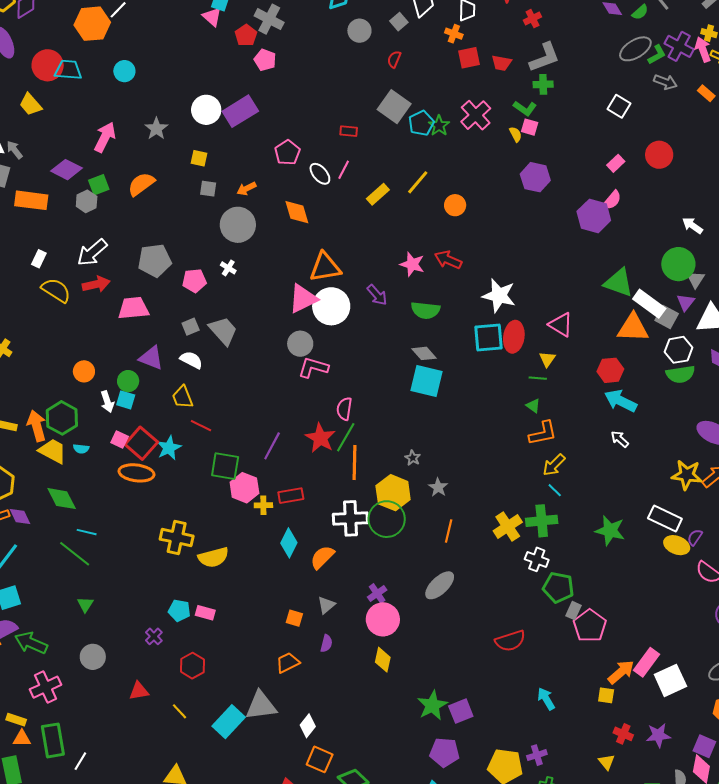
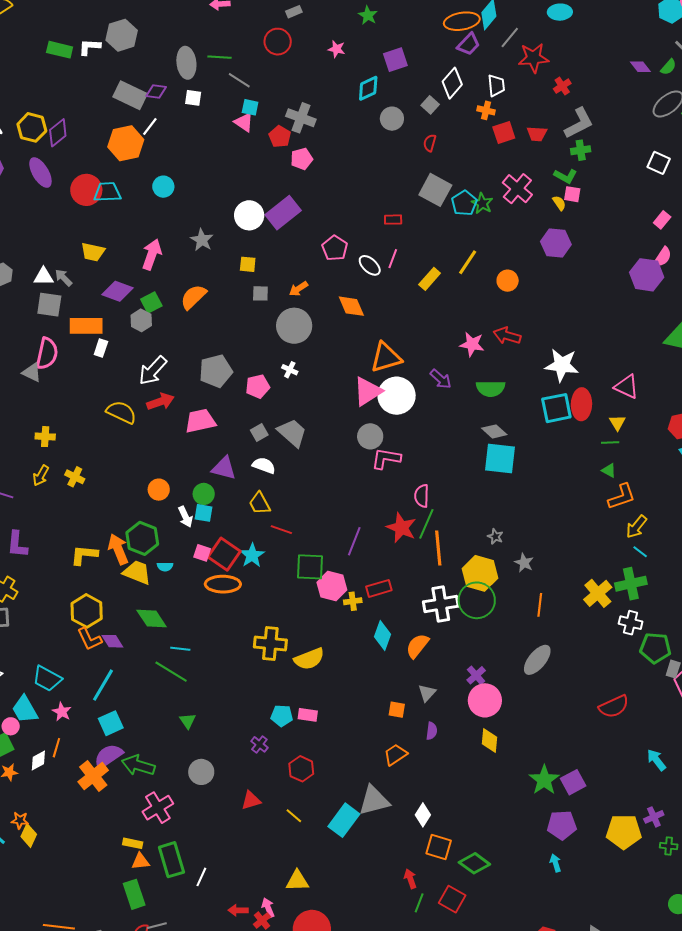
pink pentagon: (265, 60) -> (302, 159), turned -30
yellow trapezoid: (30, 104) -> (93, 252), moved, turned -30
purple hexagon: (535, 177) -> (556, 243), moved
white rectangle: (39, 259) -> (101, 348), moved

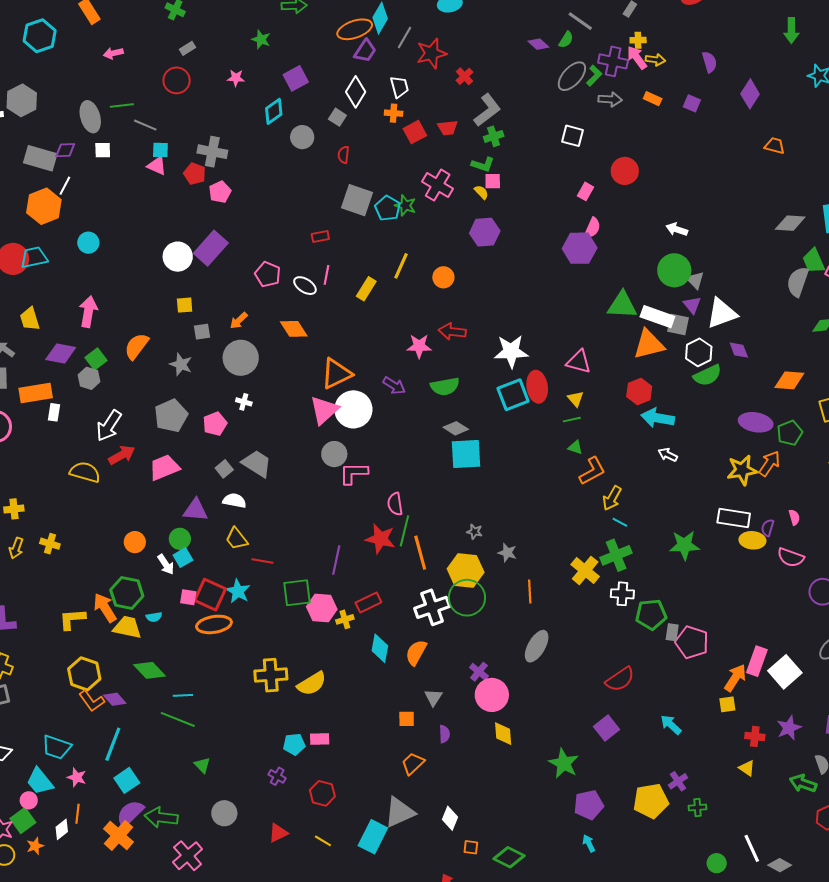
gray star: (202, 240) -> (181, 364), moved
yellow trapezoid: (93, 252) -> (30, 319), turned 70
cyan square: (204, 513) -> (183, 558), turned -30
purple square: (573, 782) -> (607, 728), moved
orange square: (439, 847) -> (471, 847), size x0.6

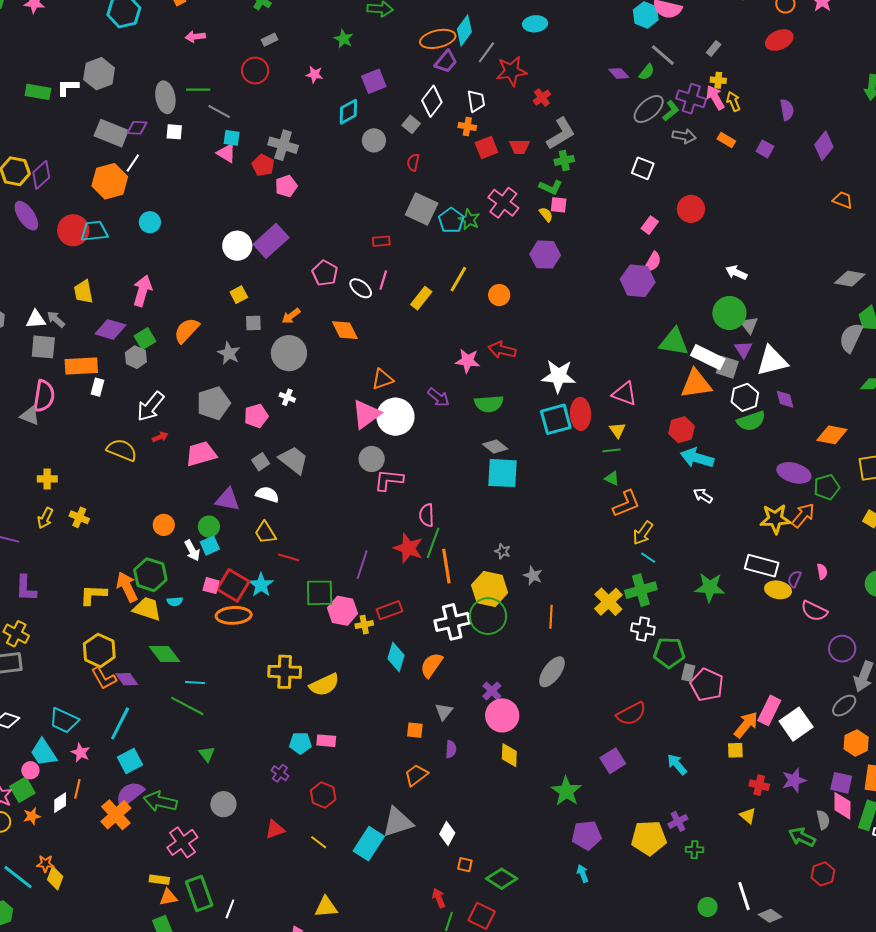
yellow arrow: (655, 60) -> (733, 102), turned -126
yellow square: (185, 305) -> (239, 295), turned -30
orange triangle: (336, 374) -> (382, 379), size x0.7
red arrow: (122, 455) -> (160, 437), size x0.6

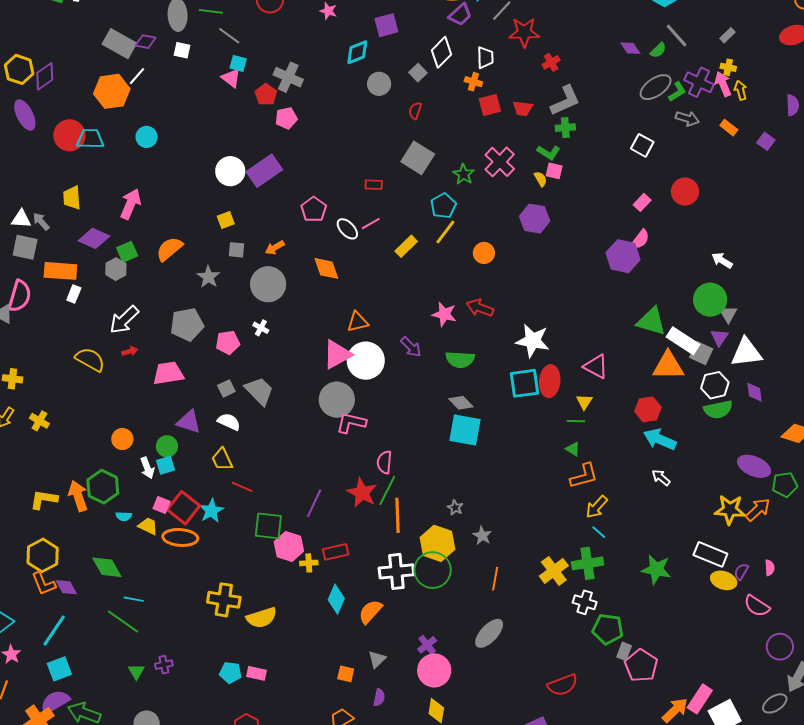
cyan pentagon: (451, 220) -> (443, 206), moved
pink line: (383, 280) -> (371, 224), turned 36
gray circle: (372, 459) -> (337, 400), size x1.4
yellow trapezoid: (147, 609) -> (148, 526), moved, size x0.7
purple cross: (280, 773) -> (164, 665), moved, turned 36

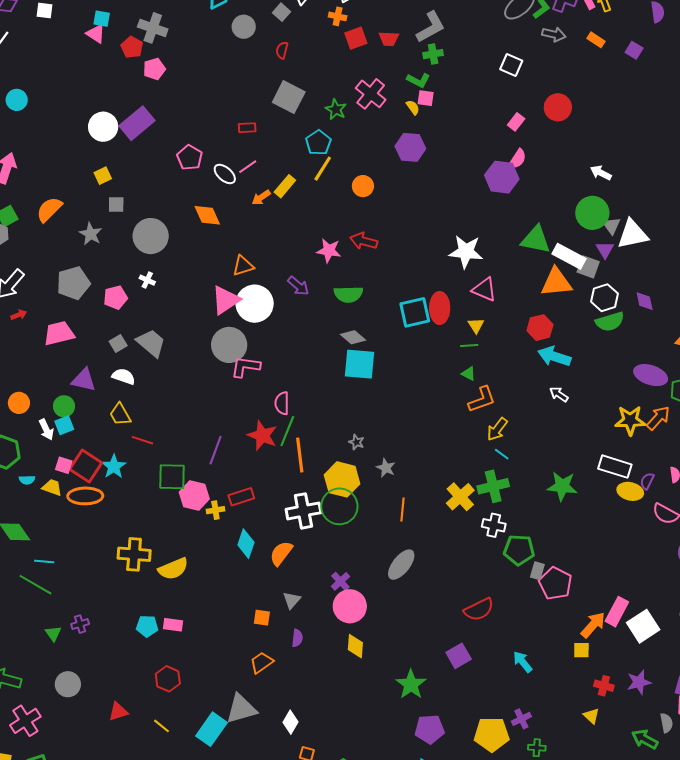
orange arrow: (275, 248) -> (261, 197), moved
white star: (533, 341) -> (466, 252), moved
white triangle: (746, 352) -> (633, 234), moved

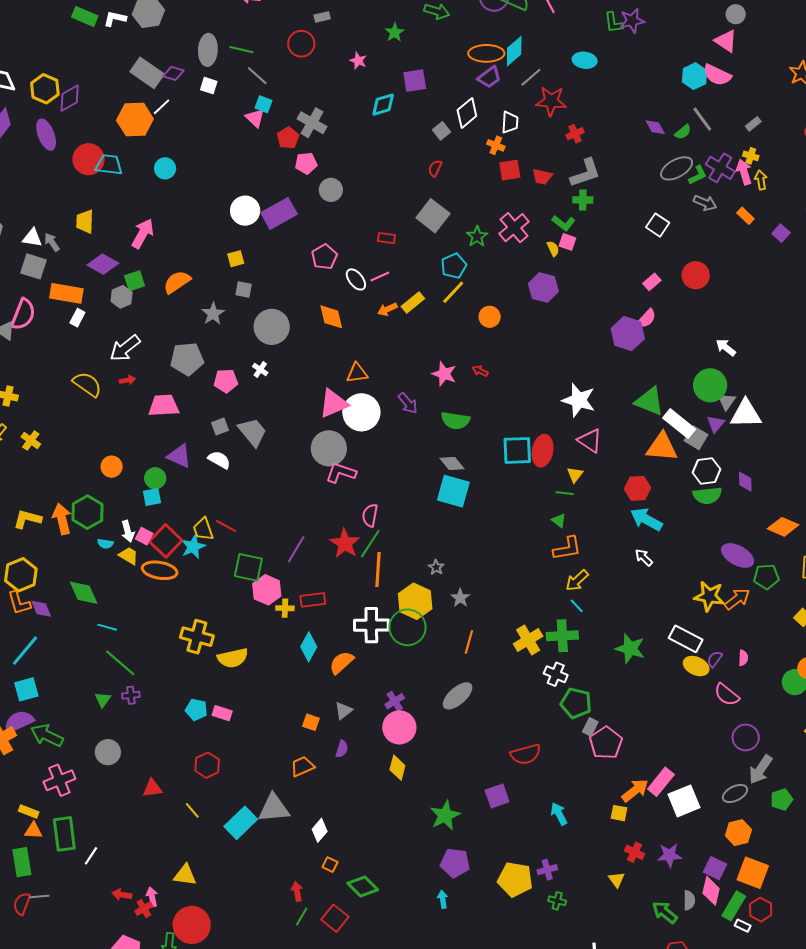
gray circle: (244, 27) -> (331, 190), moved
red arrow: (364, 241) -> (480, 371), size x0.6
yellow trapezoid: (120, 414) -> (203, 529), moved
white arrow: (46, 430) -> (128, 531), moved
green line: (35, 585) -> (120, 663), moved

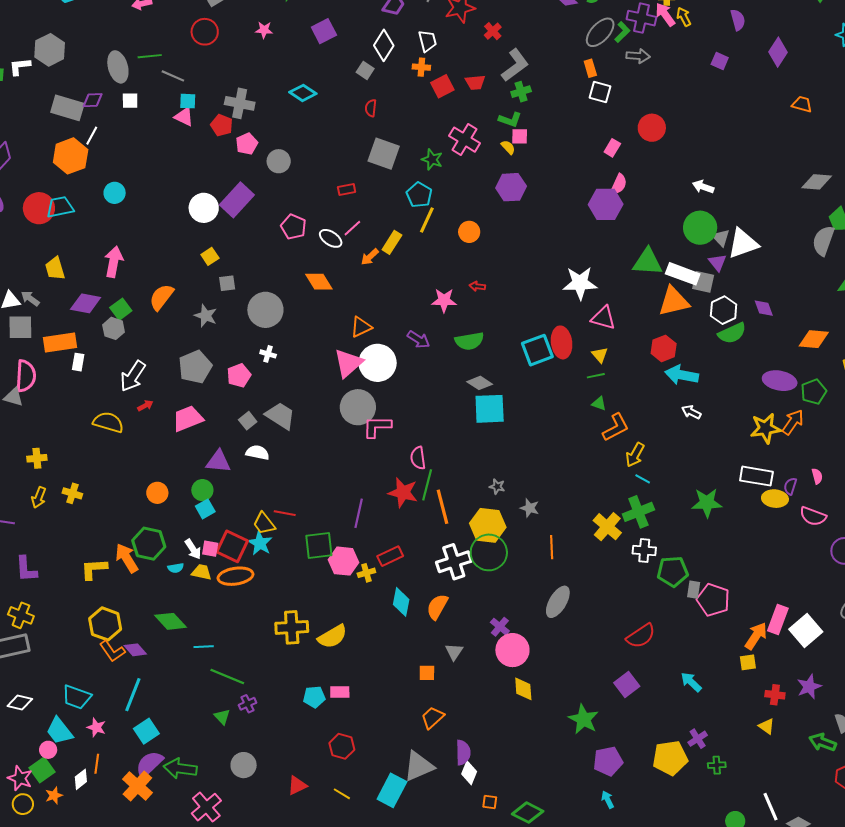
cyan diamond: (383, 105) -> (303, 93), moved, turned 68
orange rectangle: (745, 216) -> (590, 68), moved, turned 48
purple semicircle: (342, 749) -> (463, 752), moved, size x1.4

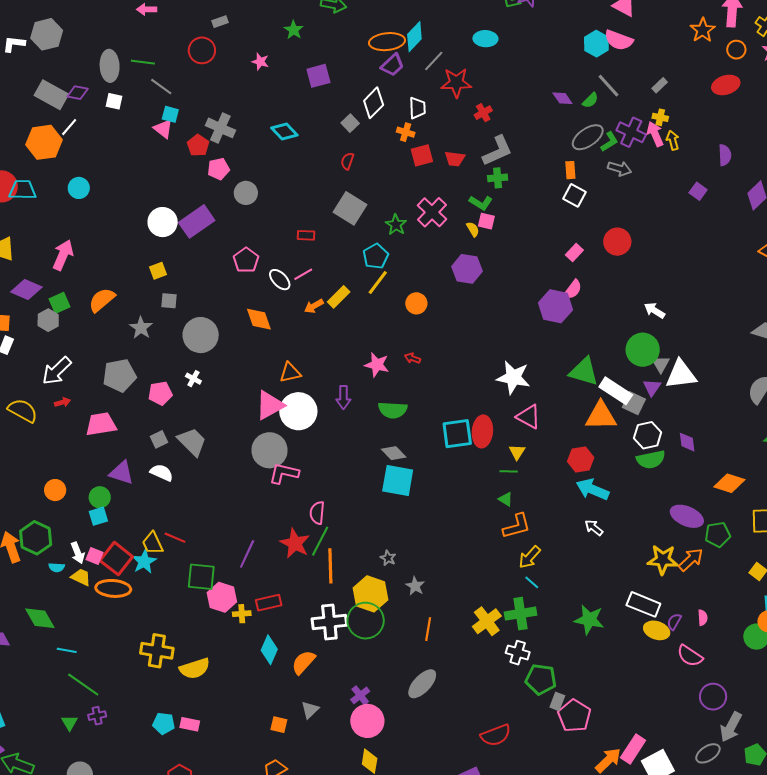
purple arrow: (419, 340) -> (343, 397), turned 45

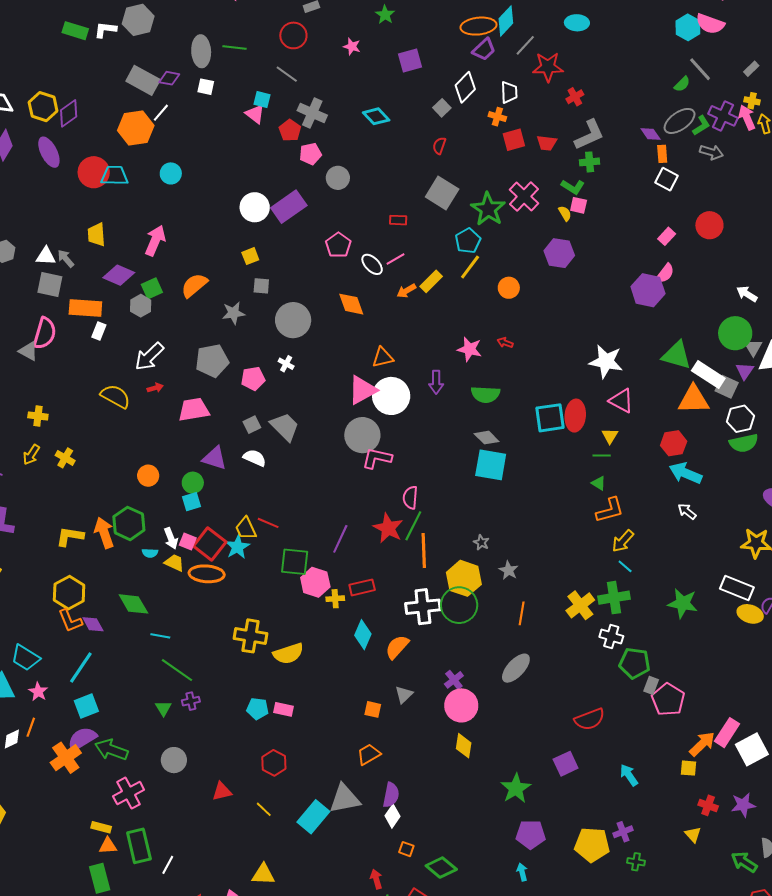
gray line: (161, 87) -> (287, 74), moved
purple diamond: (562, 98) -> (651, 134), moved
green star: (396, 225) -> (488, 209), size x1.6
gray star: (141, 328) -> (233, 313), turned 30

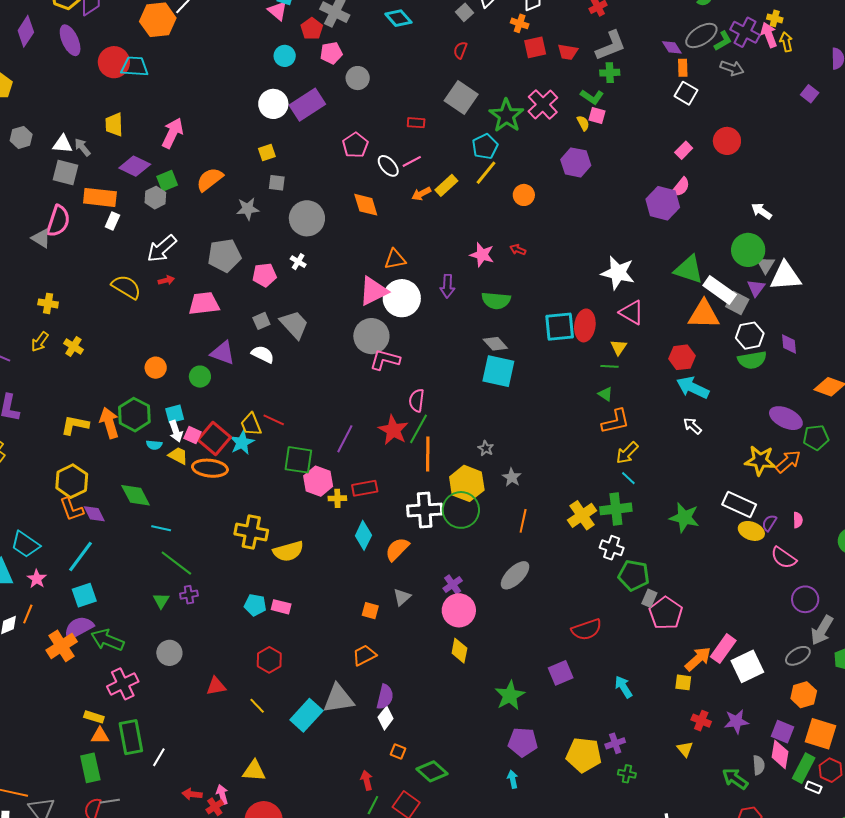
cyan circle: (171, 173) -> (285, 56), moved
cyan square: (191, 502) -> (175, 414), moved

